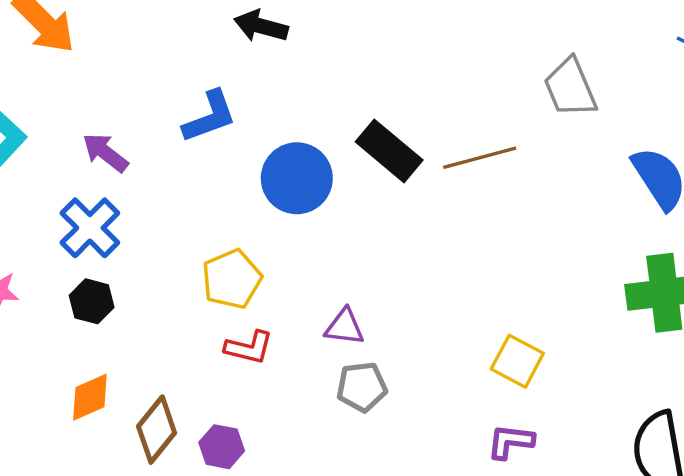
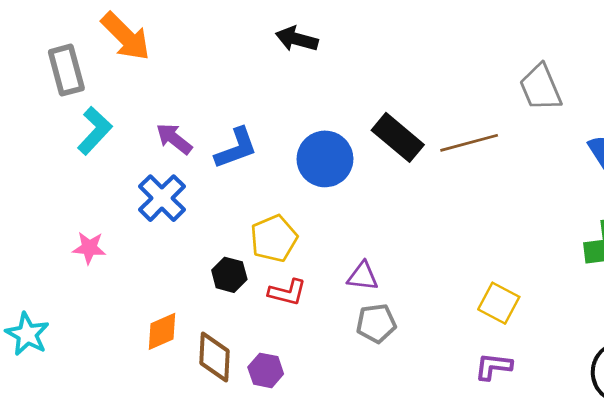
blue L-shape: (210, 117) -> (236, 148), moved
black hexagon: (92, 301) -> (229, 275), moved
brown diamond: (157, 430) -> (215, 357), turned -36

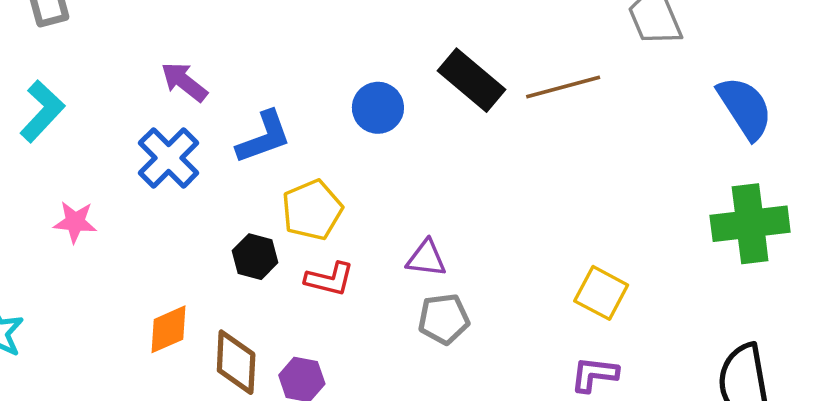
cyan L-shape: (95, 131) -> (42, 111), moved
blue L-shape: (236, 148) -> (264, 137), moved
blue circle: (325, 159) -> (378, 108), size x0.7

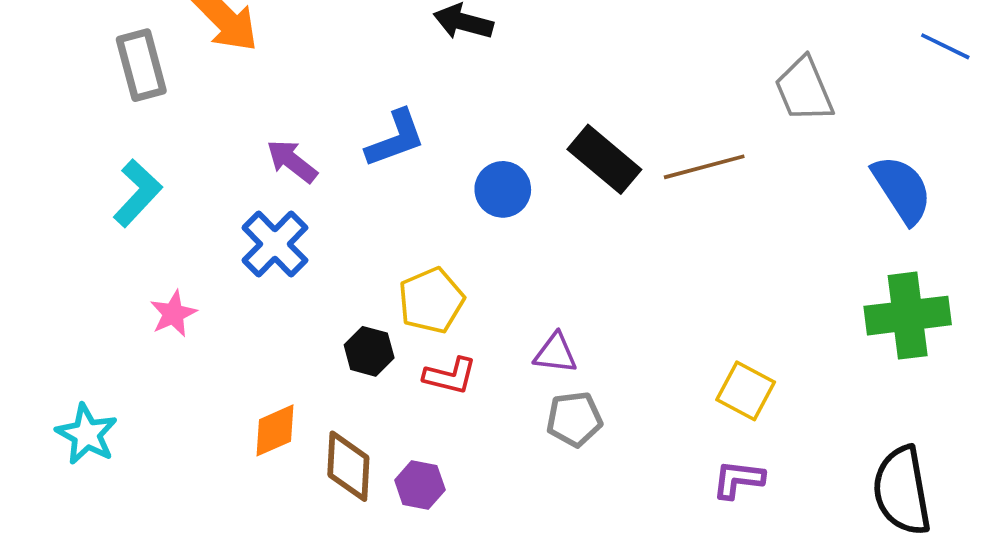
blue L-shape: (264, 137) -> (395, 139), moved
pink star: (75, 222) -> (173, 314), turned -30

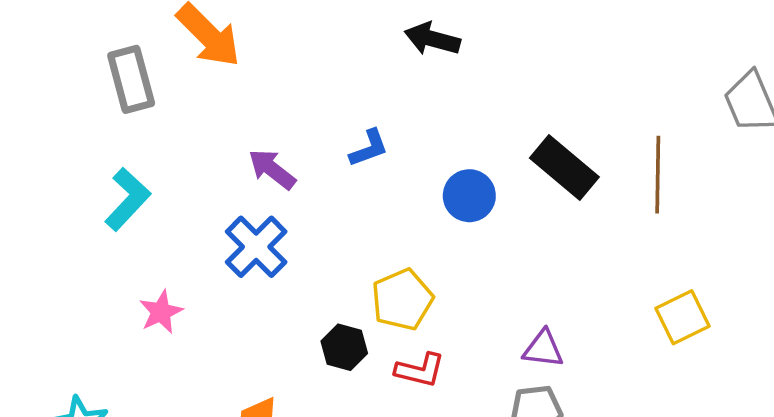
blue L-shape: (395, 139) -> (369, 148), size x0.7
brown line: (704, 167) -> (658, 175), turned -74
purple triangle: (555, 353) -> (543, 349), moved
yellow square: (746, 391) -> (682, 317), moved, turned 36

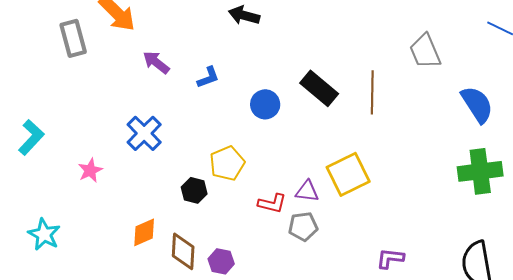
purple arrow: (272, 169) -> (156, 62), moved
cyan L-shape: (128, 199) -> (31, 137), moved
yellow square: (682, 317) -> (348, 174), moved, size x1.4
red L-shape: (420, 370) -> (272, 203), moved

